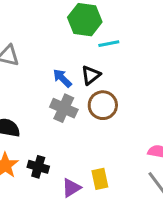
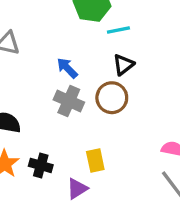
black triangle: (91, 75) -> (123, 65), moved
yellow rectangle: (100, 179) -> (95, 160), moved

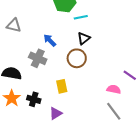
gray cross: (69, 101) -> (38, 58), moved
yellow rectangle: (95, 160) -> (62, 86), moved

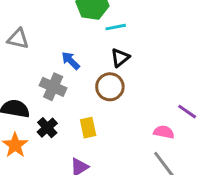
black cross: (34, 99) -> (47, 128), moved, turned 32

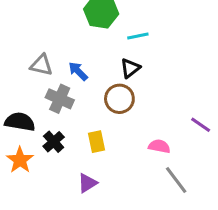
cyan line: (116, 27) -> (138, 36), moved
gray triangle: (18, 39) -> (41, 65), moved
pink semicircle: (164, 132) -> (159, 146), moved

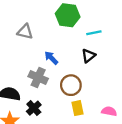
gray triangle: (41, 65) -> (25, 32), moved
brown circle: (119, 99) -> (71, 85), moved
yellow rectangle: (96, 142) -> (77, 108), moved

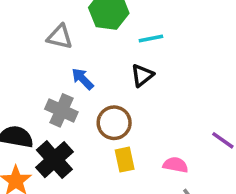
gray triangle: (25, 32) -> (60, 37), moved
black cross: (34, 108) -> (54, 160), size x1.5

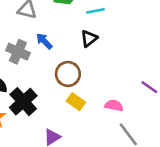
gray cross: (61, 110) -> (18, 52), moved
yellow rectangle: (125, 160) -> (76, 102), turned -42

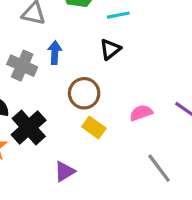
blue arrow: (44, 41) -> (55, 53), turned 48
pink semicircle: (114, 106) -> (141, 113), moved, turned -30

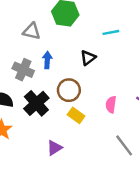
cyan line: (118, 15) -> (111, 32), moved
pink semicircle: (141, 113) -> (111, 105), turned -63
black cross: (29, 127) -> (36, 103), moved

